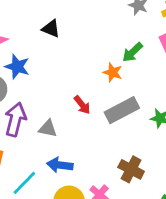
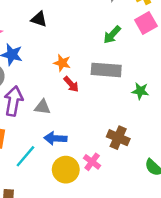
orange star: (113, 72) -> (62, 63), moved
gray rectangle: (122, 110) -> (106, 70), moved, turned 36

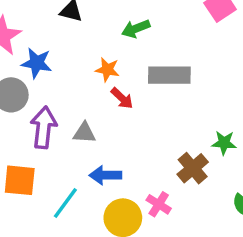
green arrow: (112, 35) -> (136, 29), moved, turned 30
green star: (140, 91) -> (224, 143), moved
brown cross: (118, 138) -> (193, 168), turned 30

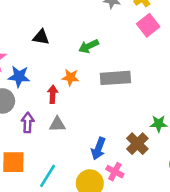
red arrow: (122, 98) -> (53, 94), moved, turned -126
purple arrow: (44, 127) -> (28, 123), size x0.7
blue arrow: (105, 175) -> (98, 149), moved, turned -65

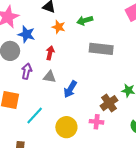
orange star: (70, 77) -> (59, 27), moved
blue arrow: (98, 149) -> (70, 89), moved
pink cross: (115, 172) -> (97, 122), moved, turned -32

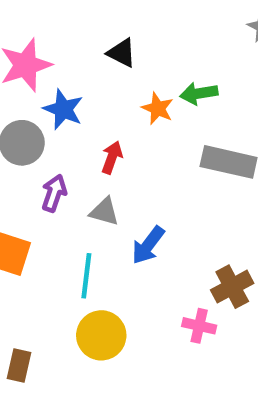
orange star: (59, 27) -> (158, 108), moved
cyan line: (35, 115) -> (86, 276), moved, turned -42
yellow circle: (66, 127) -> (101, 335), moved

